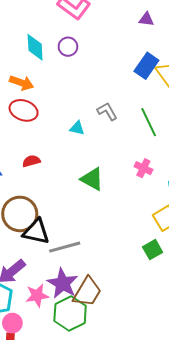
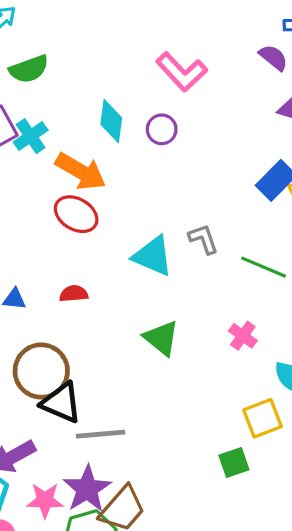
orange arrow: (22, 83) -> (81, 171), size x1.4
green line: (149, 122) -> (264, 267), turned -52
cyan triangle: (77, 128) -> (153, 256), size x1.8

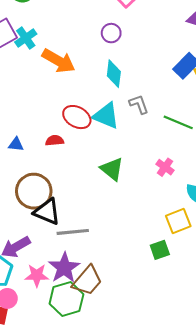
cyan diamond: (111, 121) -> (114, 74), moved
red ellipse: (76, 214) -> (77, 117), moved

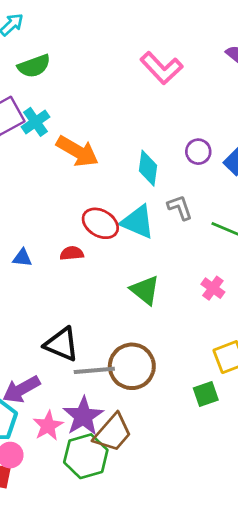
purple circle: (111, 33) -> (198, 152), moved
brown circle: (34, 191) -> (132, 366), moved
pink star: (37, 275) -> (48, 426), turned -30

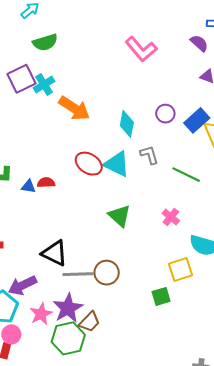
red semicircle: (72, 253) -> (46, 183), moved
brown circle: (132, 366) -> (107, 273), size x0.7
brown trapezoid: (113, 433) -> (89, 322), size x0.7

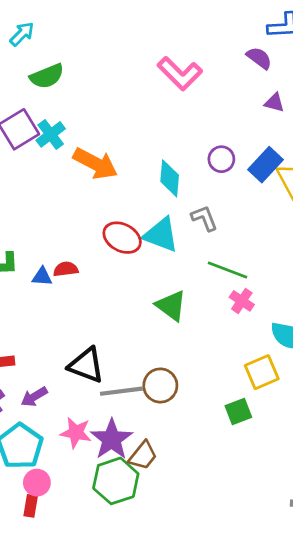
green line: (186, 175) -> (228, 270), moved
purple arrow: (22, 285) -> (34, 397), moved, size x0.7
pink star: (41, 314) -> (76, 433), moved, turned -30

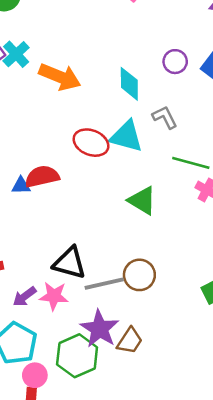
red semicircle: (66, 269) -> (42, 177), size x1.5
pink star: (76, 433) -> (54, 296), moved
green hexagon: (116, 481) -> (77, 356), moved

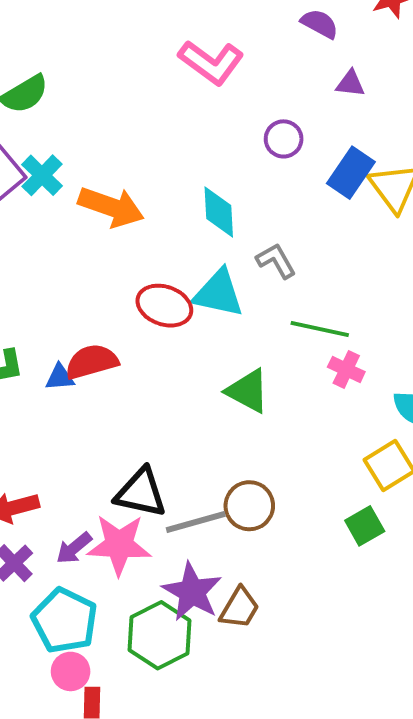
purple circle: (175, 62) -> (284, 139), moved
pink star: (54, 296) -> (119, 545), size x1.4
pink circle: (35, 375) -> (71, 671), moved

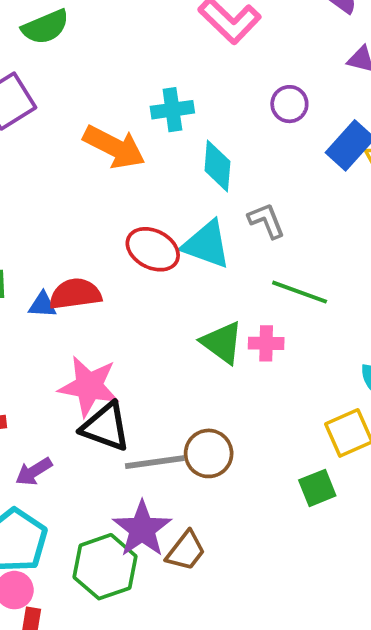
cyan cross: (42, 175) -> (172, 110), moved, turned 30
pink cross: (346, 369) -> (266, 343), moved, turned -32
pink star: (119, 545) -> (89, 386), moved

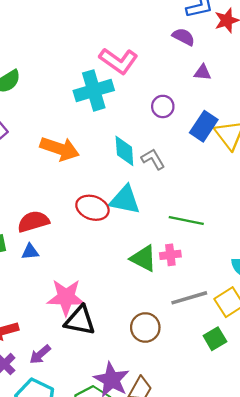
cyan cross: (172, 110) -> (94, 90), moved, size x1.5
gray L-shape: (266, 221) -> (153, 159), moved
red semicircle: (75, 294) -> (33, 222), moved
gray line: (155, 462) -> (189, 298), moved

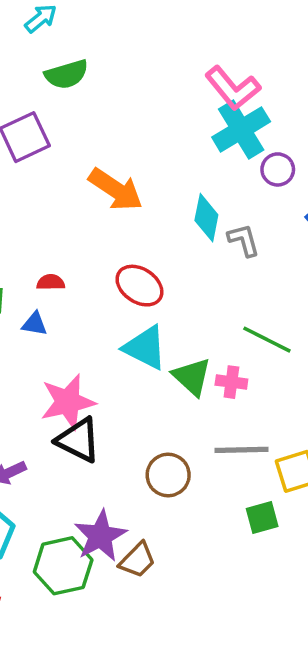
cyan cross: (94, 90) -> (241, 129), moved, turned -30
cyan triangle: (125, 200) -> (145, 348), moved
red semicircle: (33, 222) -> (51, 282), size x0.6
pink star: (66, 297) -> (68, 402), turned -30

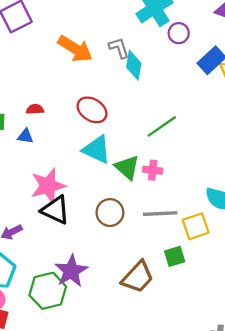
gray L-shape: (244, 240) -> (119, 48), moved
green line: (267, 340) -> (162, 126), moved, turned -60
brown circle: (168, 475) -> (110, 213), moved
brown trapezoid: (137, 560) -> (138, 277), moved, size x1.4

